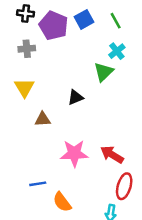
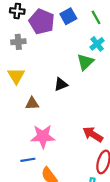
pink star: (74, 153) -> (43, 136), moved

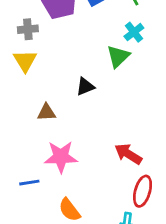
yellow triangle: (16, 76) -> (25, 61), moved
blue line: (28, 160) -> (29, 183), moved

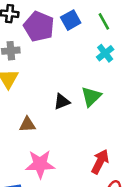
green triangle: (118, 56) -> (91, 97), moved
red arrow: (128, 154) -> (100, 162), turned 85

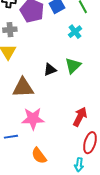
cyan cross: (105, 53) -> (75, 32), moved
brown triangle: (27, 125) -> (23, 88), size x1.6

